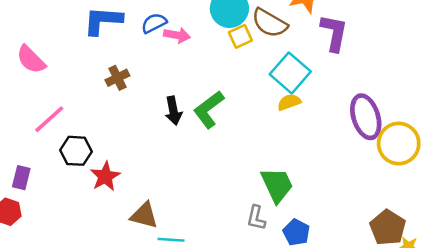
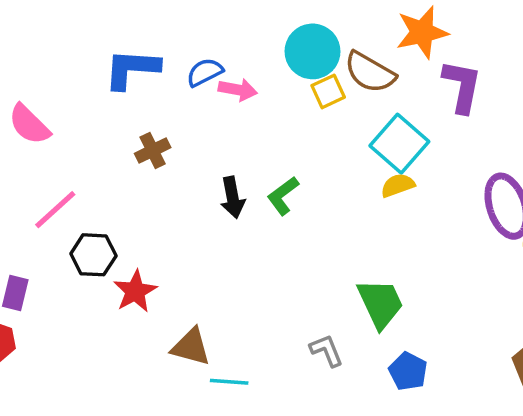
green L-shape: (209, 109) -> (283, 196), size x0.7
gray L-shape: (256, 218) -> (326, 350), moved, turned 145

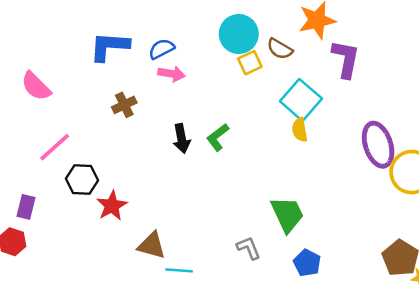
brown semicircle: (370, 72) -> (280, 49), size x0.7
pink arrow: (238, 90) -> (172, 74), moved
yellow semicircle: (398, 185) -> (300, 130), turned -80

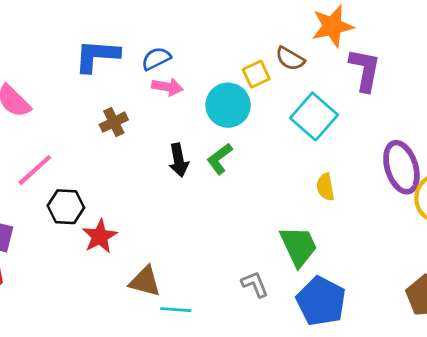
cyan circle: (239, 34) -> (228, 105), moved
yellow semicircle: (300, 130) -> (325, 187), moved
blue pentagon: (307, 263) -> (321, 301), size x1.6

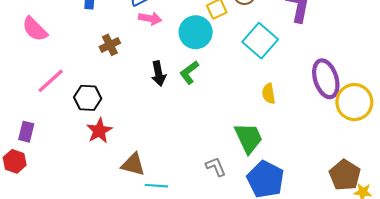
black hexagon: (66, 207) -> (88, 98), moved

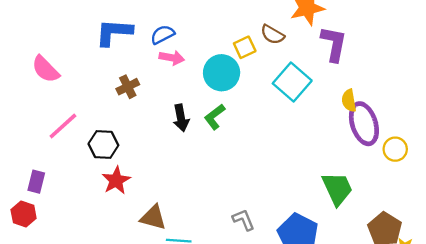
yellow semicircle: (269, 94) -> (349, 101), moved
yellow circle: (354, 102) -> (395, 149), size x0.6
green trapezoid: (249, 138) -> (337, 189), moved

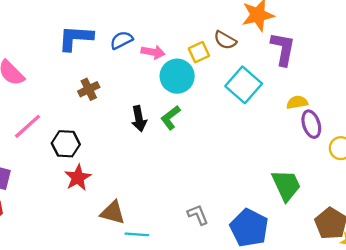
pink arrow: (172, 58) -> (153, 52), moved
yellow semicircle: (349, 101) -> (297, 102), turned 90
purple ellipse: (364, 124) -> (311, 124), size x0.7

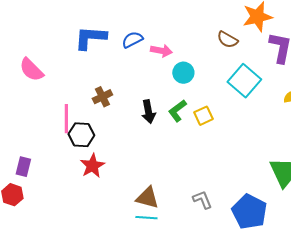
yellow square: (199, 52) -> (203, 116), moved
cyan circle: (177, 76) -> (183, 73), size x0.7
brown cross: (89, 89) -> (102, 97), moved
pink line: (28, 126) -> (66, 119), moved, turned -48
brown triangle: (113, 213) -> (147, 198), moved

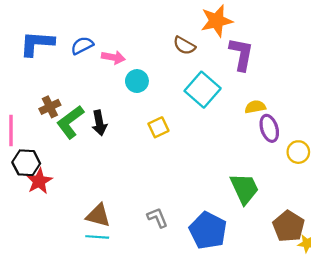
green L-shape: (177, 111) -> (70, 122), moved, size x1.4
black hexagon: (81, 135) -> (26, 163), moved

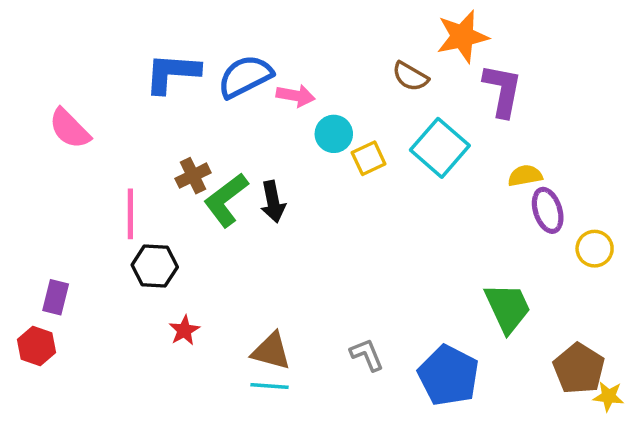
blue semicircle: (82, 46) -> (245, 76), size x1.5
yellow square: (158, 127) -> (369, 158), moved
red star: (39, 181) -> (184, 330), moved, size x0.7

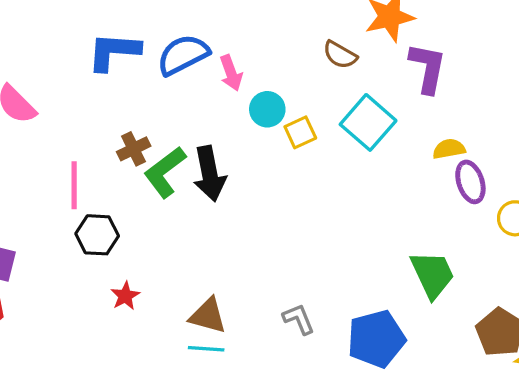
pink arrow: (296, 96) -> (231, 73), turned 60
black arrow: (273, 202) -> (209, 174), size x1.4
blue pentagon: (449, 376) -> (376, 339), turned 30

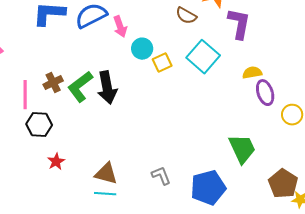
brown cross: (134, 149) -> (53, 83), moved

